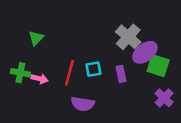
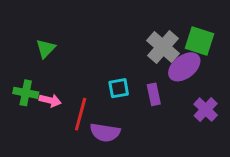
green square: (158, 66) -> (200, 41), moved
red line: (69, 73) -> (81, 114), moved
purple cross: (164, 98) -> (206, 110), moved

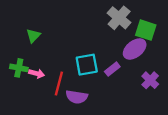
gray cross: (163, 47) -> (119, 18), moved
cyan square: (119, 88) -> (87, 65), size x1.5
purple rectangle: (154, 94) -> (112, 69), turned 64

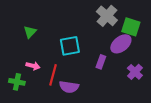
cyan square: (87, 65) -> (70, 46), moved
green cross: (19, 68) -> (17, 82), moved
purple rectangle: (112, 69) -> (101, 62), turned -32

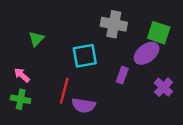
gray cross: (107, 16) -> (114, 24), moved, turned -30
pink arrow: (33, 66) -> (22, 75), moved, turned -152

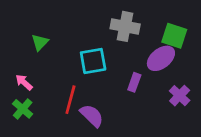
green cross: (21, 99) -> (23, 109), turned 30
purple semicircle: (84, 105) -> (92, 116), turned -145

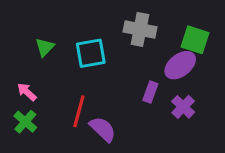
cyan square: (93, 61) -> (91, 53), moved
purple cross: (180, 96) -> (183, 107), moved

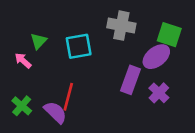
pink arrow: (27, 92) -> (23, 61), moved
purple rectangle: (150, 92) -> (130, 80), size x1.5
purple semicircle: (103, 129) -> (55, 112), moved

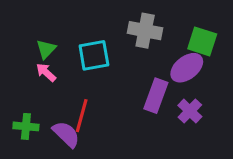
pink arrow: (23, 61) -> (46, 72), moved
green cross: (22, 106) -> (26, 126), turned -36

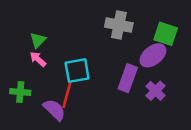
cyan square: (94, 55) -> (77, 71), moved
green cross: (26, 126) -> (20, 92), moved

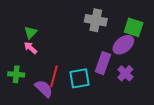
cyan square: (77, 71) -> (79, 78), moved

